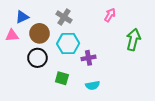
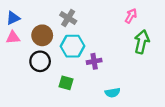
pink arrow: (110, 15) -> (131, 16), moved
blue triangle: (22, 17) -> (13, 18), moved
cyan semicircle: (93, 85) -> (113, 93), moved

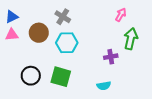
black circle: (40, 61) -> (31, 76), moved
purple cross: (94, 61) -> (111, 57), moved
green square: (66, 83) -> (61, 77), size x1.5

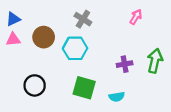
gray cross: (63, 17) -> (83, 19), moved
green arrow: (131, 39) -> (155, 61), moved
green square: (61, 77) -> (84, 88), moved

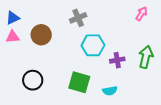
pink arrow: (136, 17) -> (141, 14), moved
gray cross: (83, 19) -> (78, 18), turned 35
cyan hexagon: (75, 48) -> (93, 45), moved

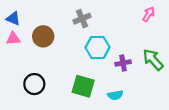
blue triangle: (13, 18) -> (13, 19), turned 48
green arrow: (146, 57) -> (153, 60), turned -55

